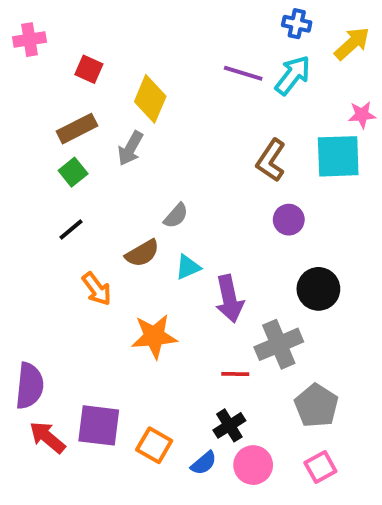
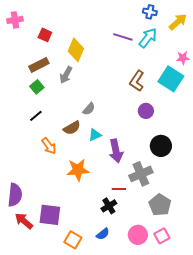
cyan square: (338, 156) -> (171, 79), turned 35
black cross: (229, 425) -> (109, 206), moved
orange square: (154, 445) -> (73, 240), moved
pink circle: (253, 465) -> (138, 235), moved

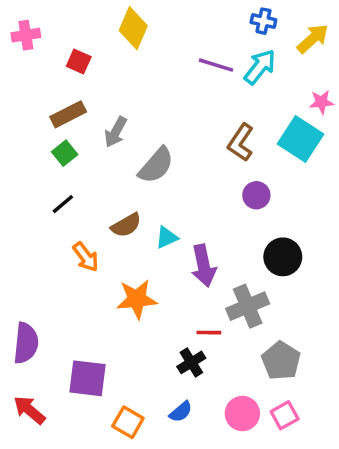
yellow diamond: (76, 50) -> (133, 28), moved
gray semicircle: (89, 109) -> (156, 165), moved, size x1.6
red arrow: (24, 221) -> (29, 410), moved

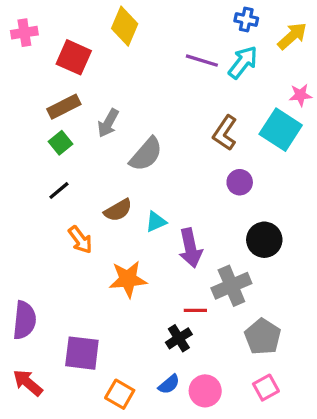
red square: (79, 62) -> (74, 57), size x1.5
pink circle: (242, 413) -> (205, 391), moved

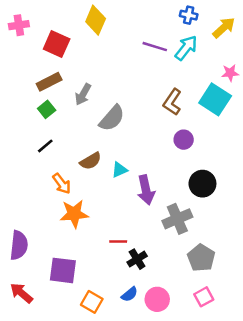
orange star: (128, 279) -> (74, 214), moved
red line: (195, 310) -> (118, 241), moved

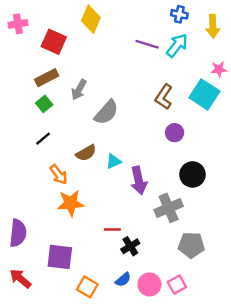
yellow arrow: (224, 28) -> (213, 26), turned 130
gray pentagon: (201, 258) -> (191, 245), turned -30
pink square: (204, 297) -> (177, 284), moved

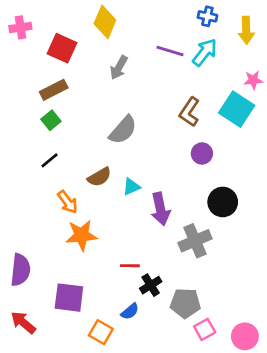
gray arrow: (79, 90) -> (119, 68), moved
gray pentagon: (191, 245) -> (185, 303), moved
blue semicircle: (123, 280) -> (130, 311), moved
pink circle: (149, 284) -> (245, 336), moved

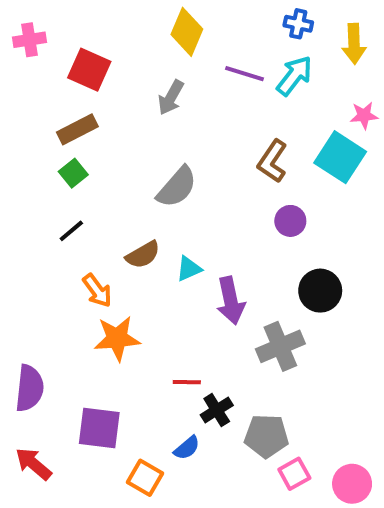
yellow diamond: (105, 22) -> (187, 32), moved

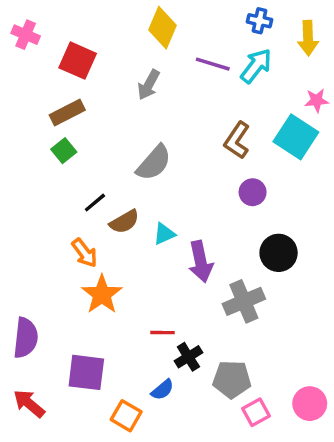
pink cross: (30, 40) -> (26, 35), turned 32
black line: (71, 231) -> (95, 203), moved
orange star: (117, 338) -> (102, 294), turned -30
pink circle: (352, 484) -> (310, 404), moved

